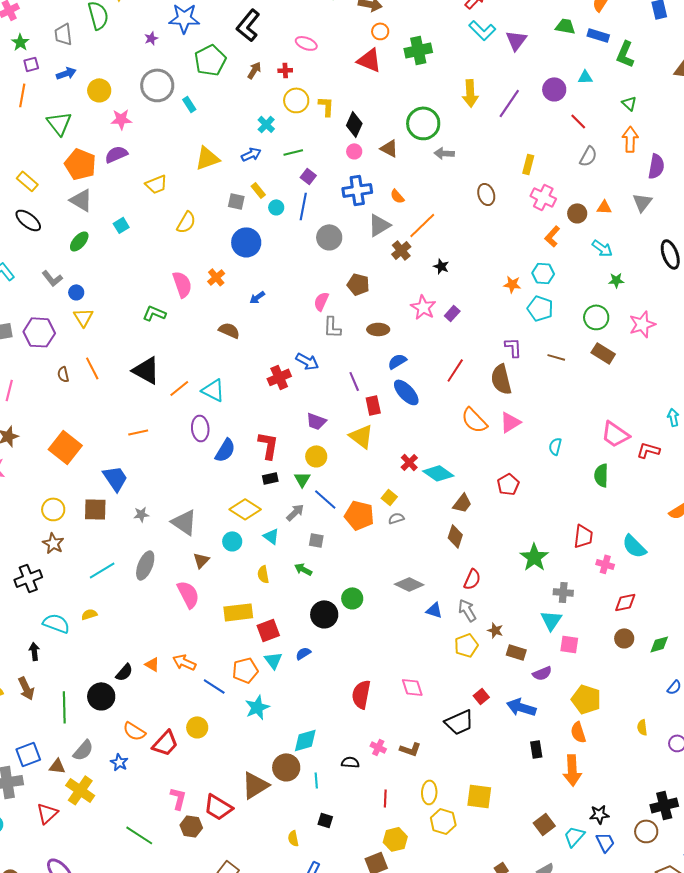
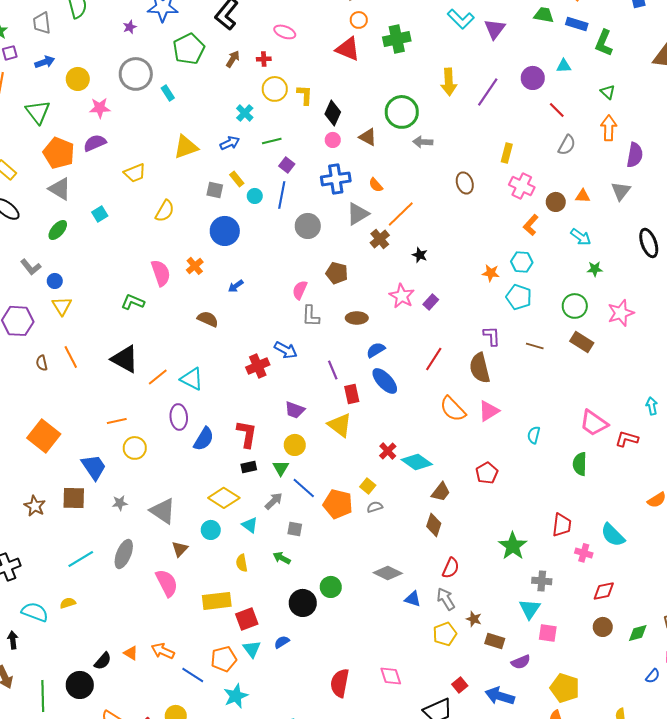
yellow circle: (53, 509) -> (135, 448), moved
brown star: (53, 543) -> (35, 506), moved

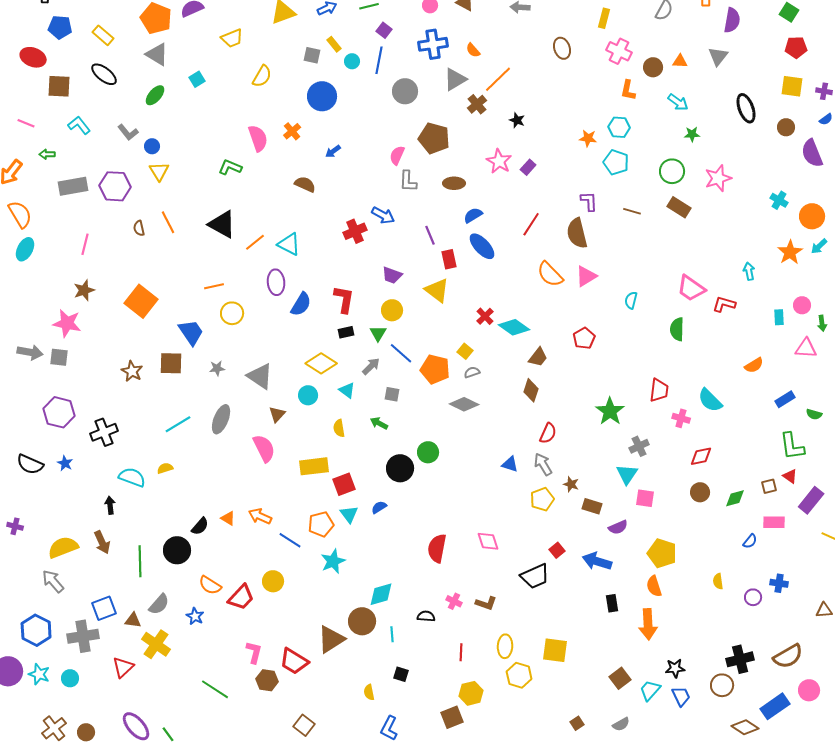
orange L-shape: (531, 225) -> (628, 90), turned -30
brown pentagon: (337, 273) -> (434, 138), size x1.4
gray diamond: (388, 573) -> (464, 404), moved
gray cross: (542, 581) -> (639, 446), turned -30

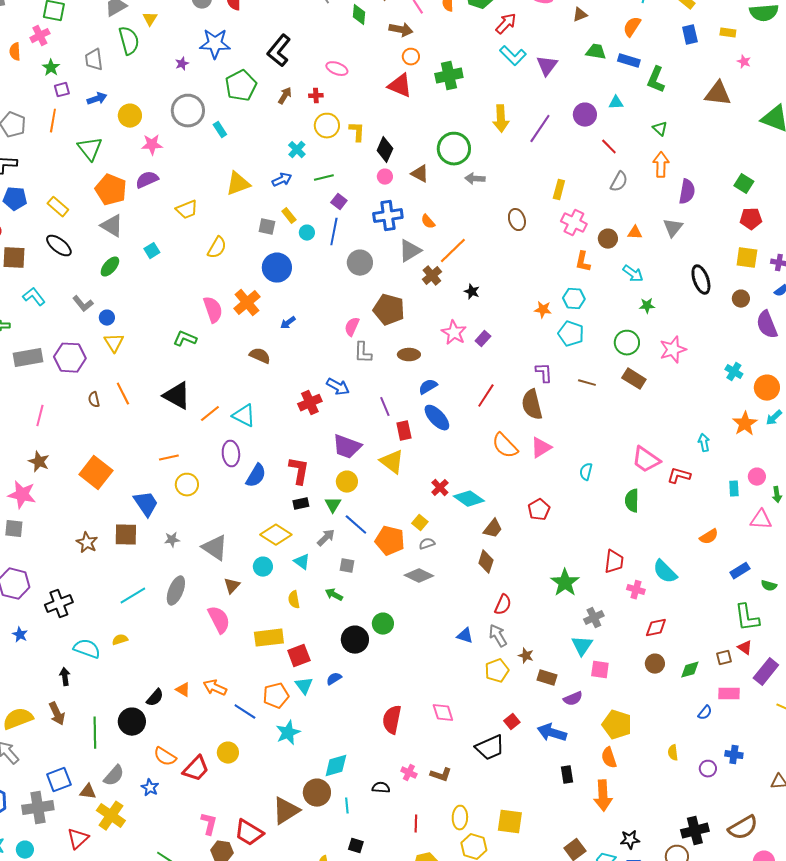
orange cross: (292, 131) -> (247, 303), size x1.5
purple trapezoid: (392, 275) -> (347, 447), size x1.4
brown star: (84, 290) -> (39, 462), turned -30

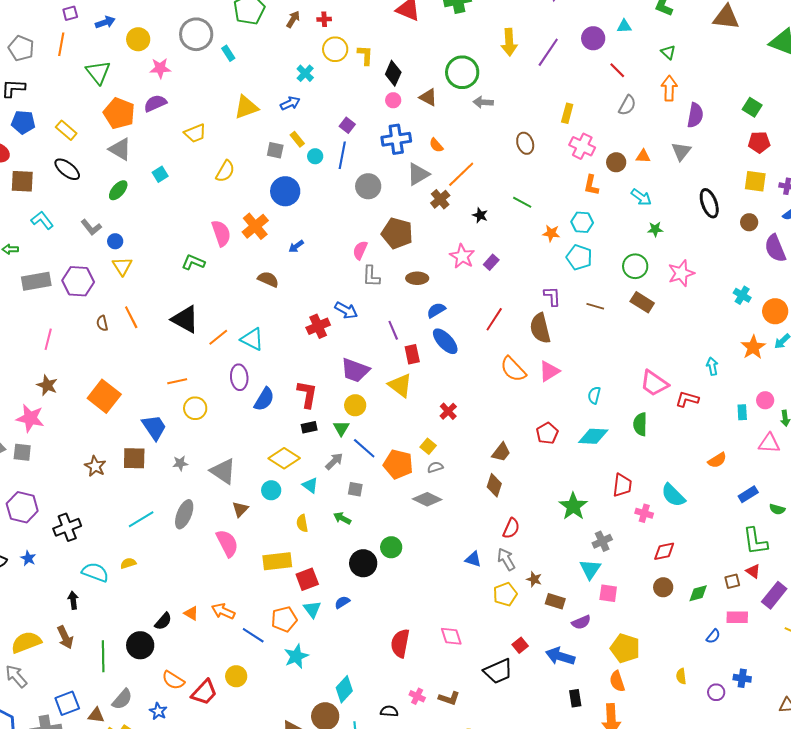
green line: (324, 178) -> (522, 202), moved, turned 42
cyan diamond: (469, 499) -> (593, 436), moved, turned -32
cyan diamond: (336, 766) -> (344, 689), turned -32

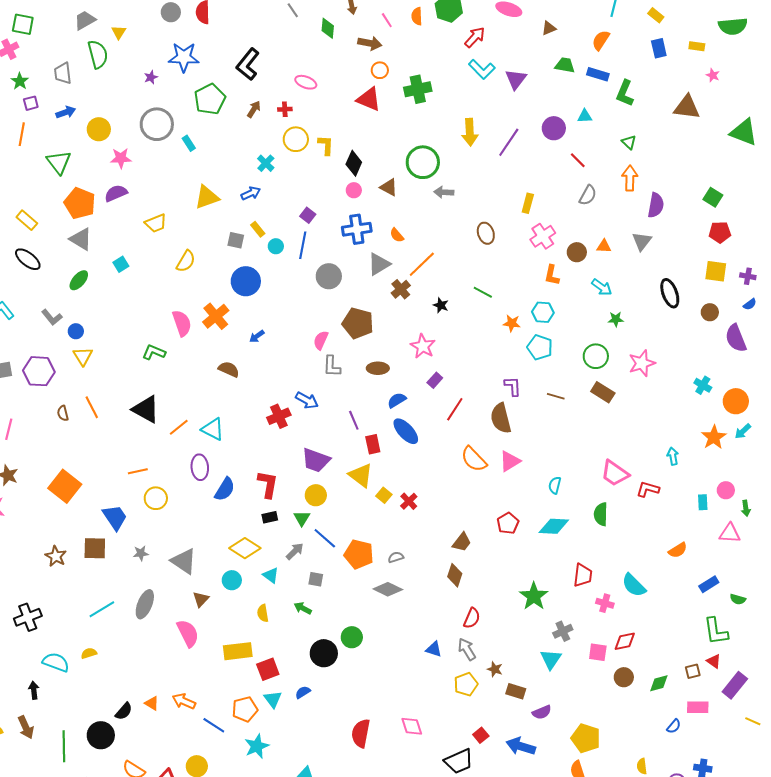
pink cross: (582, 146) -> (543, 236), turned 30
purple rectangle: (491, 262) -> (435, 380), moved
yellow square: (428, 446) -> (384, 495), moved
pink square: (608, 593) -> (598, 652), moved

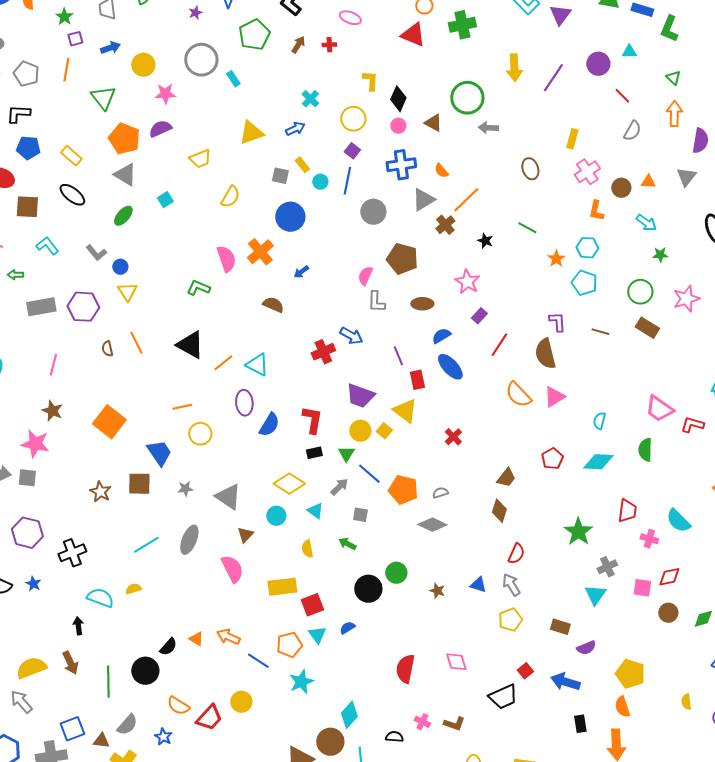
yellow circle: (296, 139) -> (353, 119), moved
orange star: (512, 323) -> (556, 259), turned 30
yellow square: (384, 495) -> (384, 431), moved
brown star: (495, 669) -> (437, 591), moved

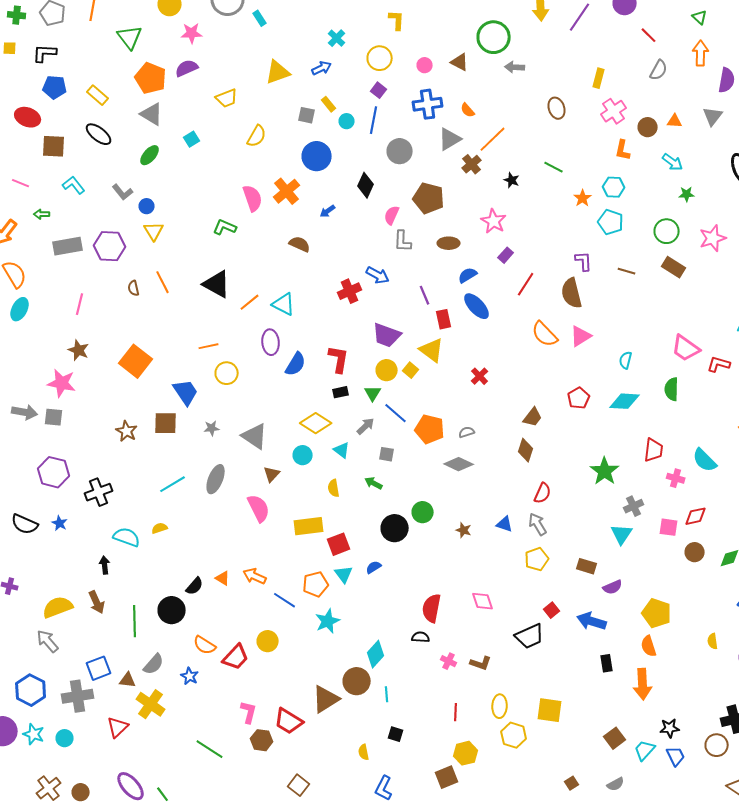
black diamond: (398, 99) -> (366, 185), moved
black semicircle: (394, 737) -> (421, 637), moved

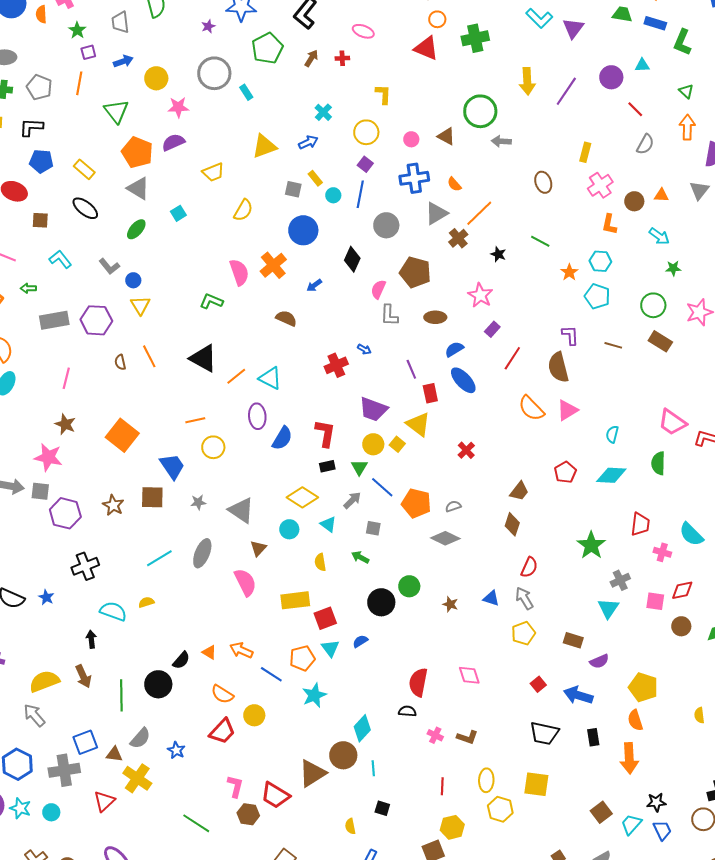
brown square: (54, 146) -> (40, 220), size x0.7
blue arrow: (378, 275) -> (364, 349), size x0.6
purple hexagon: (54, 472) -> (65, 513), moved
black trapezoid: (530, 636) -> (544, 733), moved, turned 36
orange semicircle: (205, 645) -> (222, 694), moved

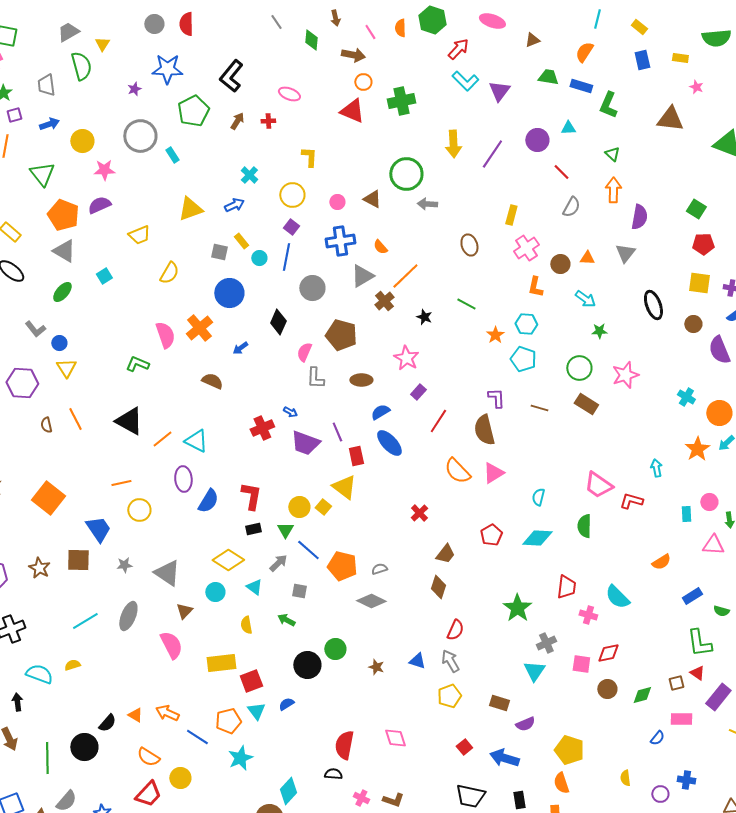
purple trapezoid: (373, 409) -> (305, 443), moved
red cross: (466, 450) -> (419, 513), moved

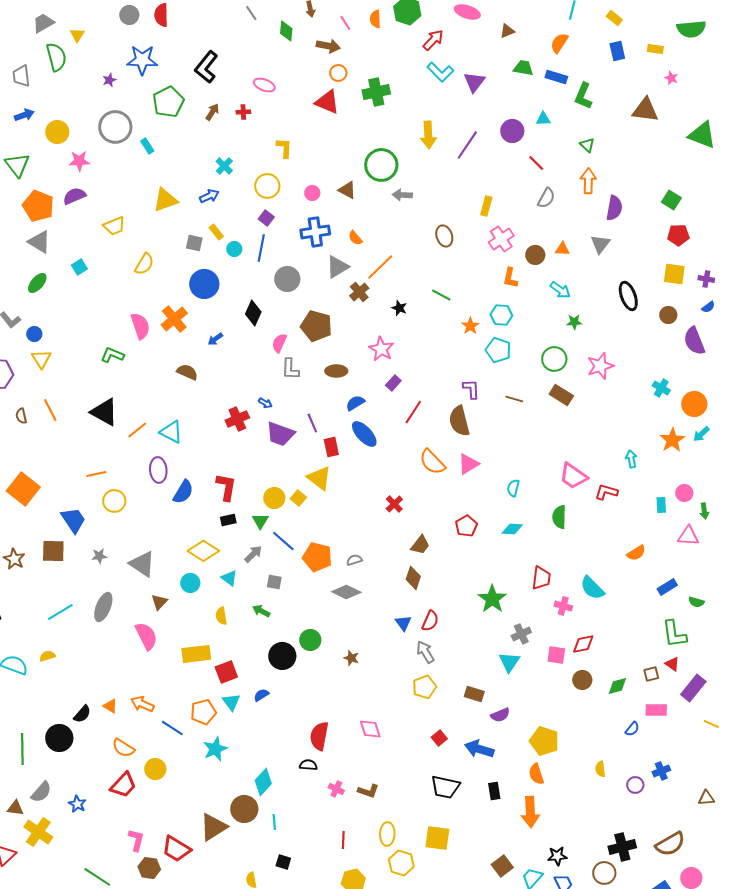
cyan diamond: (537, 538) -> (512, 529), size x0.7
blue triangle: (417, 661) -> (403, 623), moved, turned 36
blue cross: (686, 780) -> (661, 771), turned -30

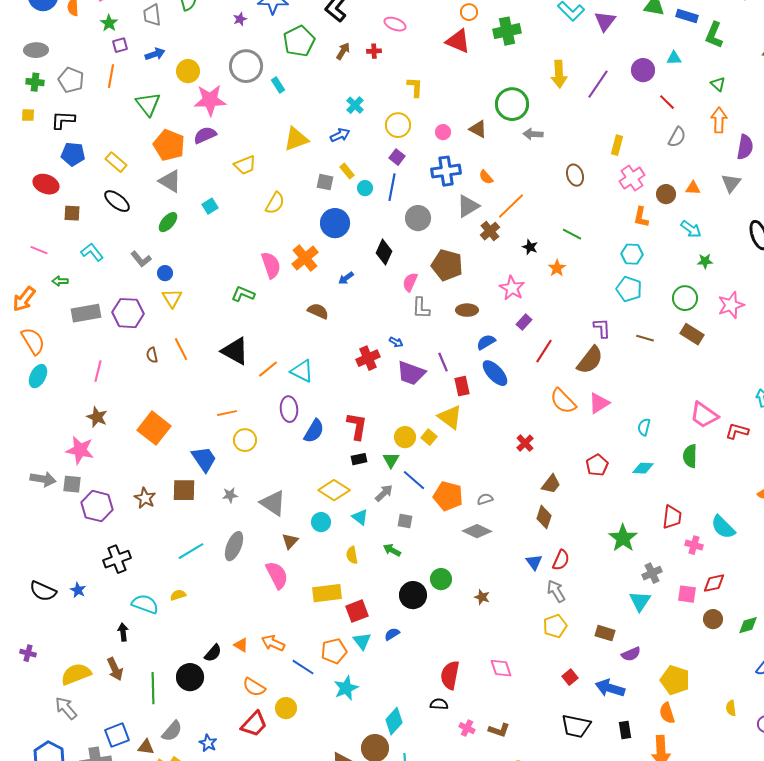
pink star: (79, 161) -> (210, 100), size x1.5
orange star: (470, 326) -> (557, 268), moved
brown semicircle: (459, 421) -> (590, 360), turned -128

